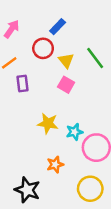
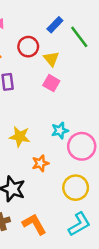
blue rectangle: (58, 27) -> (55, 25), moved
green line: (95, 58) -> (79, 37), moved
yellow star: (48, 123) -> (20, 137), moved

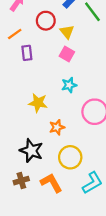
cyan star: (60, 131) -> (69, 85), moved
yellow circle: (76, 188) -> (70, 157), moved

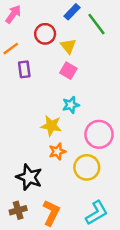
yellow star: (38, 103) -> (51, 126), moved
yellow circle: (70, 157) -> (87, 167), moved
orange L-shape: (51, 183) -> (51, 213), turned 55

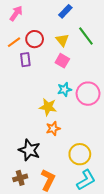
green line: (97, 24) -> (86, 36), moved
red circle: (45, 34) -> (35, 39), moved
pink circle: (99, 134) -> (88, 94), moved
yellow circle: (87, 167) -> (80, 154), moved

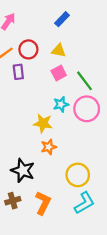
green line: (86, 36) -> (84, 81), moved
yellow triangle: (62, 40) -> (59, 51), turned -40
pink square: (62, 61) -> (59, 73), turned 32

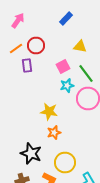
yellow triangle: (59, 51) -> (80, 46), moved
cyan star: (61, 104) -> (67, 86), moved
yellow circle: (78, 175) -> (65, 162), moved

